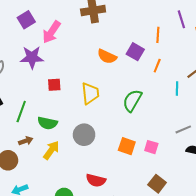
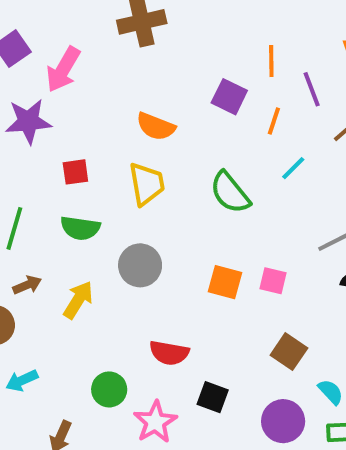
purple line: (181, 19) -> (312, 89), moved
orange semicircle: (107, 56) -> (156, 126), moved
cyan line: (177, 89) -> (293, 168), moved, turned 48
green semicircle: (132, 101) -> (230, 193), turned -65
green semicircle: (47, 123) -> (80, 228), moved

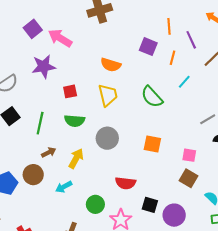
pink arrow: (63, 69) -> (60, 38), turned 95
pink square: (273, 281) -> (189, 155), moved
cyan arrow: (22, 381) -> (64, 187), moved
purple circle: (283, 421) -> (174, 215), moved

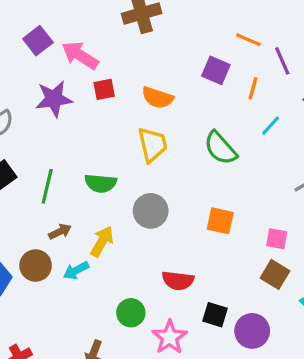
orange line: (169, 26) -> (248, 40), turned -63
red square: (70, 91) -> (104, 89), moved
cyan arrow: (64, 187) -> (76, 270), moved

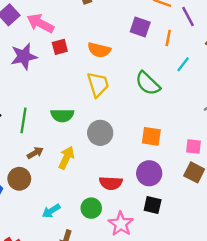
cyan arrow: (76, 270) -> (51, 211), moved
red semicircle: (178, 281) -> (111, 183), moved
purple circle: (252, 331) -> (149, 173), moved

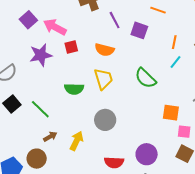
purple line: (188, 17) -> (115, 20), moved
orange line: (168, 38) -> (174, 42), moved
green semicircle: (62, 115) -> (74, 89), moved
green line: (23, 120) -> (40, 109), turned -55
orange square: (151, 136) -> (171, 113), moved

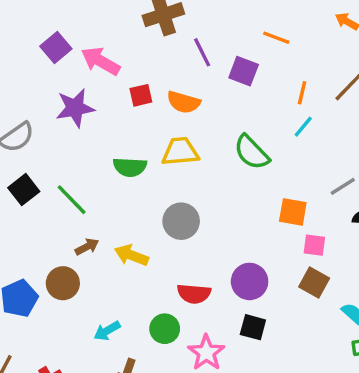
red square: (71, 47) -> (141, 95), moved
yellow trapezoid: (103, 79) -> (180, 152), turned -80
yellow arrow: (76, 141) -> (131, 255), turned -96

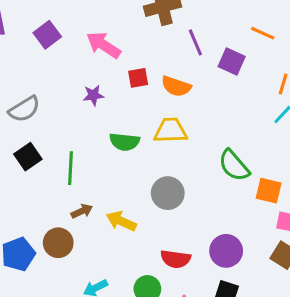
purple square: (56, 47) -> (47, 35), moved
purple star: (75, 108) -> (93, 95), moved, size x0.6
green semicircle: (252, 152) -> (234, 165), moved
green line: (72, 200) -> (70, 168), turned 44

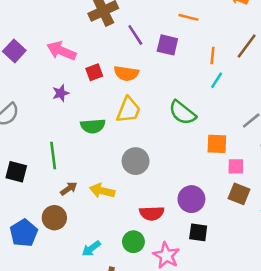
yellow trapezoid: (171, 131) -> (128, 110), turned 124
black square: (28, 157) -> (16, 172), moved, turned -30
green semicircle: (234, 165) -> (182, 113), moved

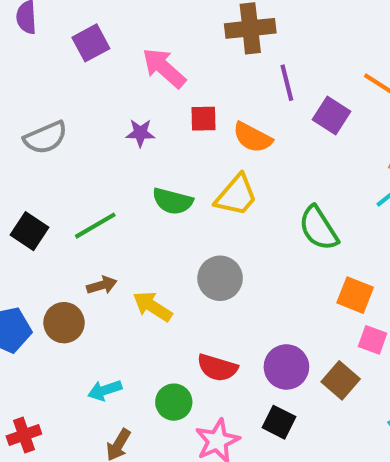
green line: (53, 155) -> (95, 226), turned 48
brown square: (239, 194) -> (341, 380), moved

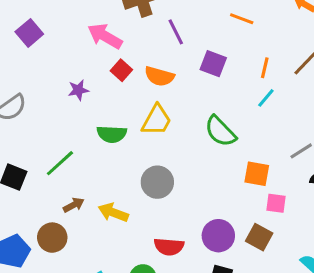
pink arrow: (164, 68) -> (105, 36), moved
purple square: (331, 115) -> (213, 64), moved
red square: (203, 119) -> (121, 70), turned -35

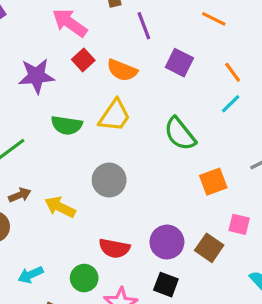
orange line: (265, 68) -> (233, 72), turned -55
purple star: (78, 90) -> (36, 76), size x1.6
orange square: (257, 174) -> (213, 182), turned -36
pink square: (276, 203) -> (239, 224), moved

